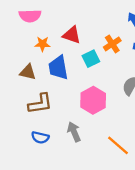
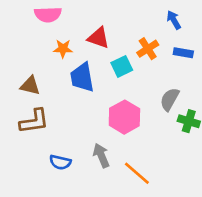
brown triangle: (28, 72) -> (30, 86), moved
brown L-shape: (40, 104) -> (34, 121), moved
orange line: (118, 145) -> (137, 173), moved

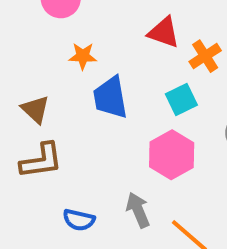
red triangle: (98, 38) -> (164, 32), moved
cyan square: (122, 66) -> (181, 99), moved
brown triangle: (30, 86) -> (35, 109), turned 30

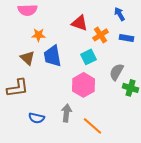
brown triangle: (35, 109) -> (28, 58), moved
gray arrow: (138, 210) -> (66, 113), turned 30

